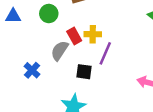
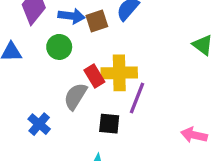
yellow cross: (93, 34) -> (119, 73), size x1.5

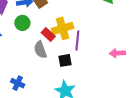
gray semicircle: (75, 96) -> (40, 50), turned -36
blue cross: (39, 124) -> (18, 83), moved

